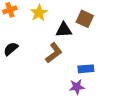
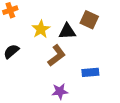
yellow star: (39, 13) -> (41, 29), moved
purple star: (77, 87) -> (60, 91), moved

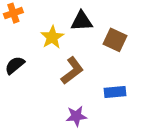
brown square: (89, 20) -> (115, 40), moved
black triangle: (67, 31) -> (82, 21), moved

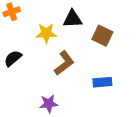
yellow star: (52, 37) -> (46, 33), turned 30
purple star: (76, 116) -> (49, 104), moved

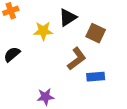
black triangle: (73, 19) -> (68, 17), turned -30
brown L-shape: (64, 63) -> (77, 59), moved

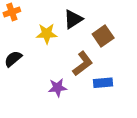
brown square: (96, 33) -> (103, 36), turned 30
purple star: (45, 97) -> (57, 88), moved

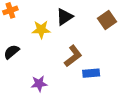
brown square: (103, 36) -> (107, 20), moved
purple star: (57, 88) -> (39, 84), moved

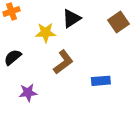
brown L-shape: (73, 56) -> (63, 62), moved
purple star: (39, 84) -> (28, 93), moved

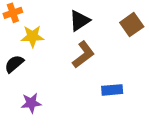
yellow star: (46, 33) -> (32, 36), moved
brown L-shape: (63, 62) -> (83, 55), moved

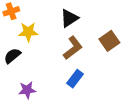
brown square: (132, 25) -> (109, 41), moved
blue rectangle: (112, 90) -> (75, 79), moved, turned -48

